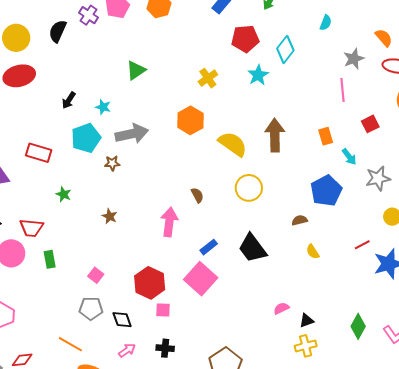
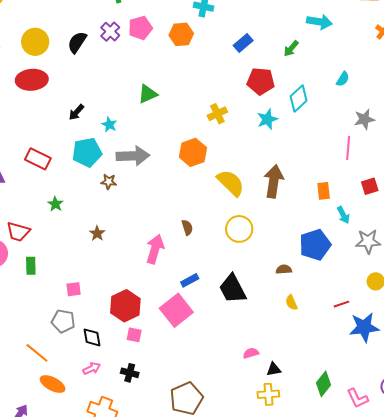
pink square: (96, 275) -> (74, 289), turned 35

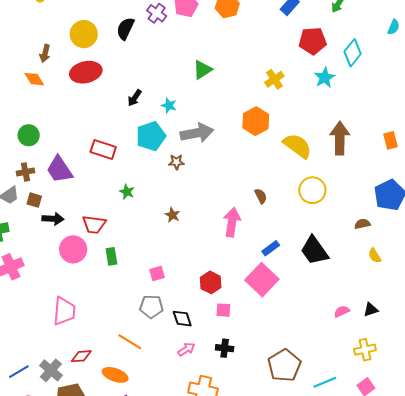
red hexagon: (125, 306) -> (211, 282), size x0.7
black triangle: (274, 369) -> (371, 310), moved
orange ellipse: (53, 384) -> (115, 375), moved

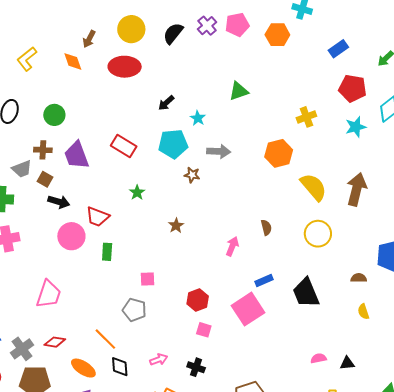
gray arrow: (197, 133) -> (219, 151), size x0.7
pink arrow: (232, 222) -> (232, 246), size x0.7
black diamond: (182, 319) -> (120, 367), moved

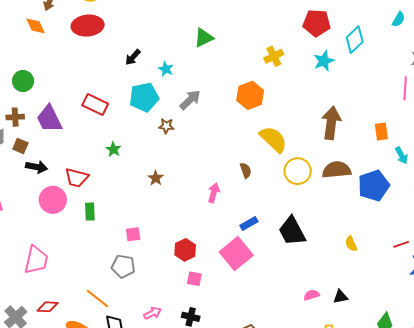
gray arrow: (219, 151) -> (190, 100), turned -40
yellow semicircle: (314, 187) -> (273, 139), moved
brown semicircle: (359, 278) -> (337, 170), moved, size x1.8

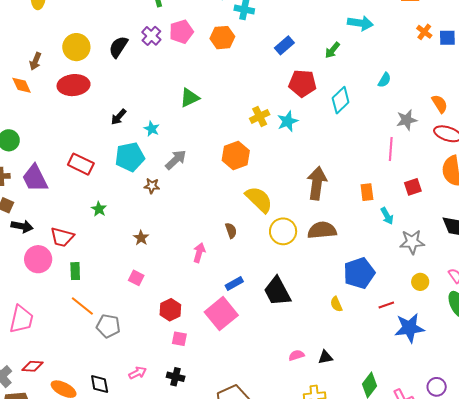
cyan star: (324, 61) -> (288, 121), moved
blue pentagon: (374, 186) -> (359, 273), moved
pink square: (133, 234) -> (136, 278), moved, turned 35
orange line: (97, 298) -> (82, 306), moved

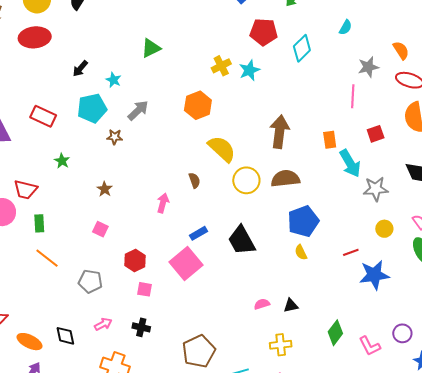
cyan arrow: (387, 216) -> (350, 163), size x1.6
blue pentagon: (359, 273) -> (303, 221), moved
gray pentagon: (108, 326) -> (90, 281), moved

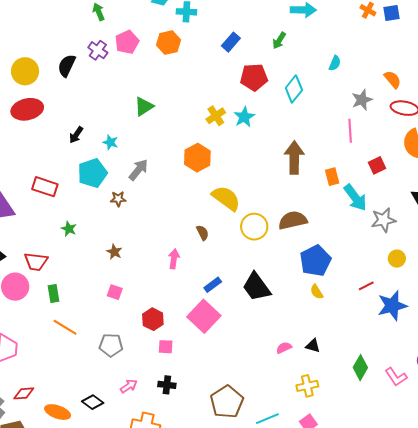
brown arrow: (280, 132) -> (294, 158), moved
black triangle: (291, 306) -> (313, 346), turned 35
black diamond: (65, 336) -> (93, 402), turned -35

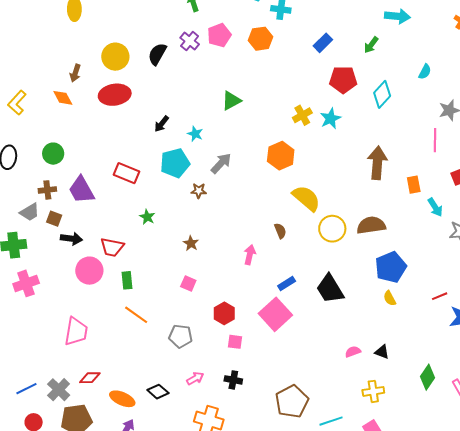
cyan arrow: (355, 198) -> (435, 207), size x0.7

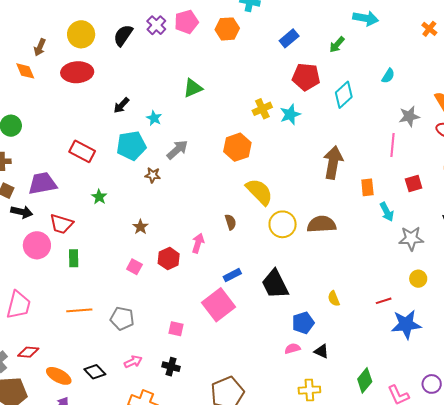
purple trapezoid: (81, 190) -> (42, 183), moved, turned 104
blue pentagon: (391, 267) -> (303, 323), moved, size x0.7
red hexagon: (224, 313) -> (169, 259), moved
orange line: (136, 315) -> (79, 310), moved, turned -45

